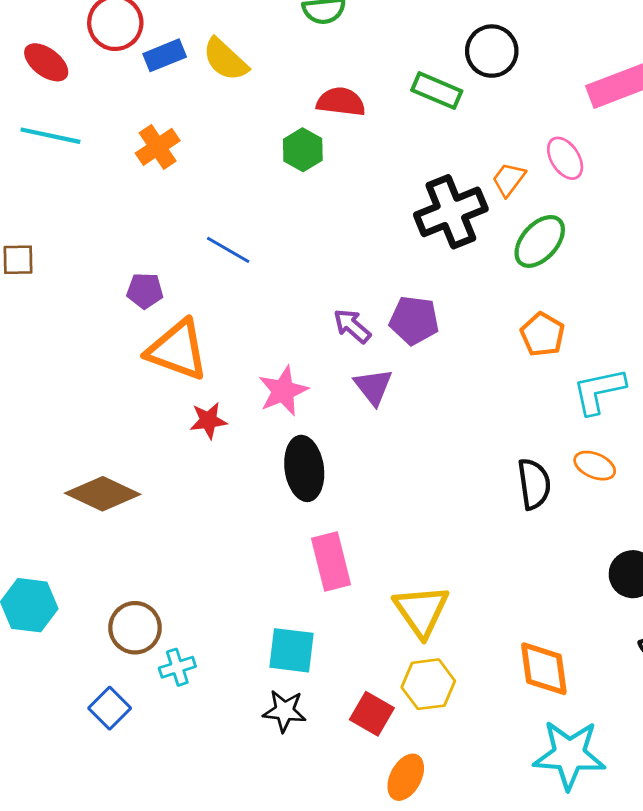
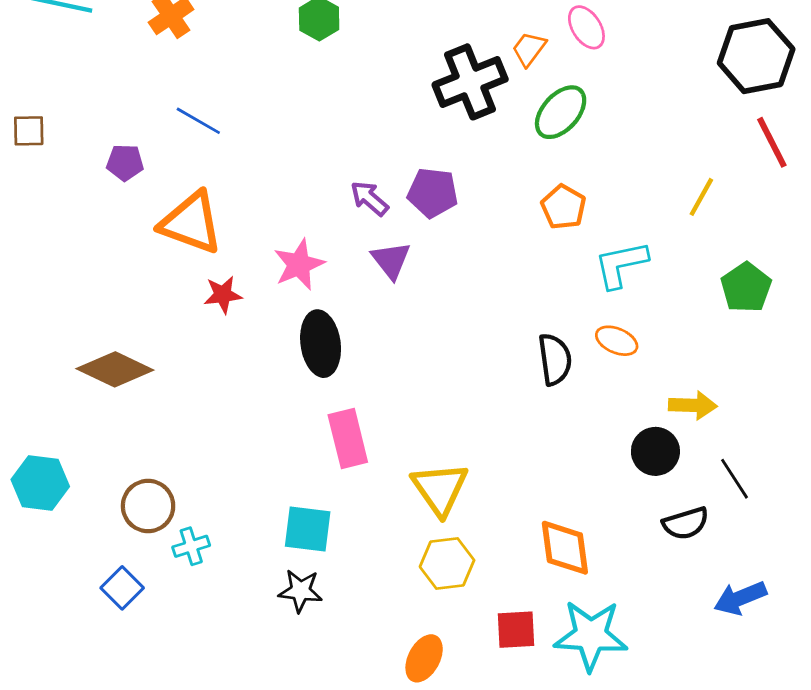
blue line: (228, 250) -> (198, 121), moved
purple pentagon: (145, 291) -> (125, 162), moved
red square: (372, 714) -> (516, 630), moved, turned -33

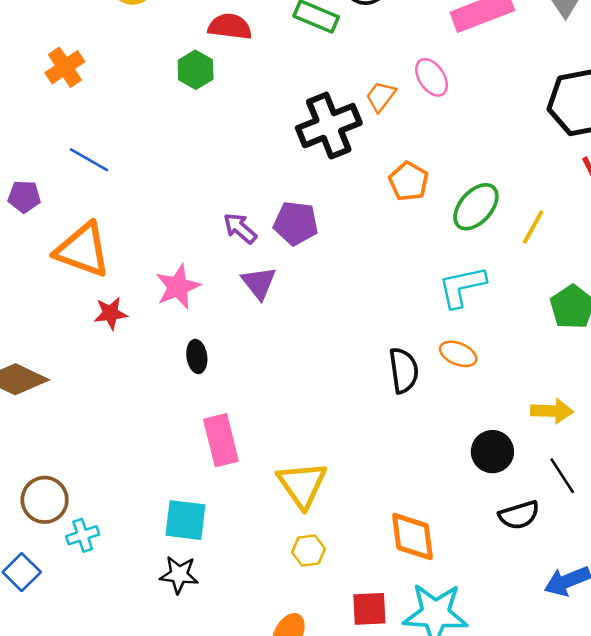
green ellipse: (561, 112) -> (476, 207), moved
orange pentagon: (563, 207) -> (409, 181), moved
black ellipse: (321, 344) -> (197, 356), size x0.6
yellow arrow: (693, 405) -> (552, 411), moved
yellow hexagon: (447, 563) -> (308, 551), size x0.7

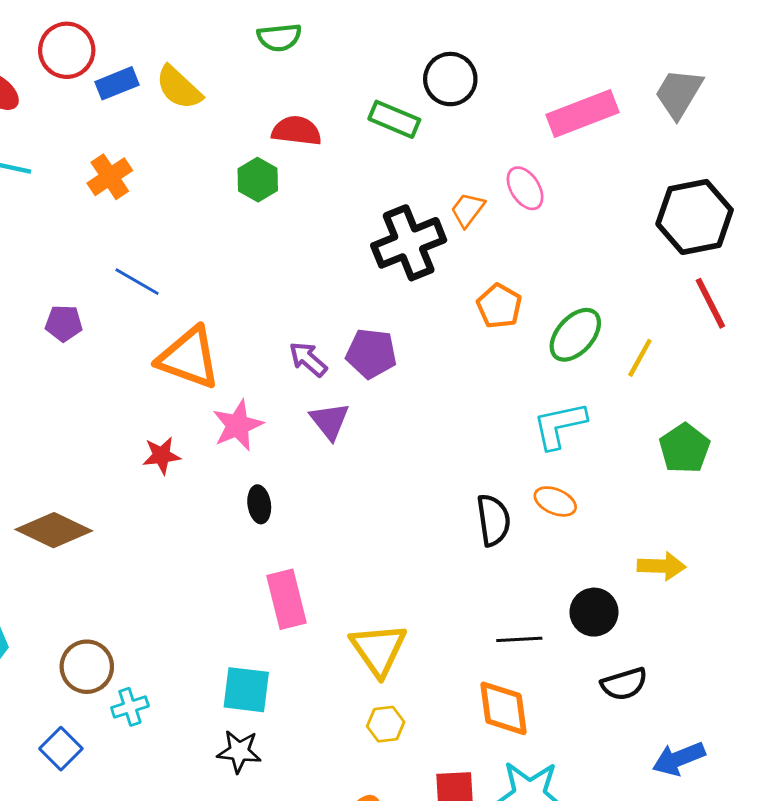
orange triangle: (83, 250) -> (189, 358), moved
black line: (562, 476) -> (519, 639), moved, turned -60

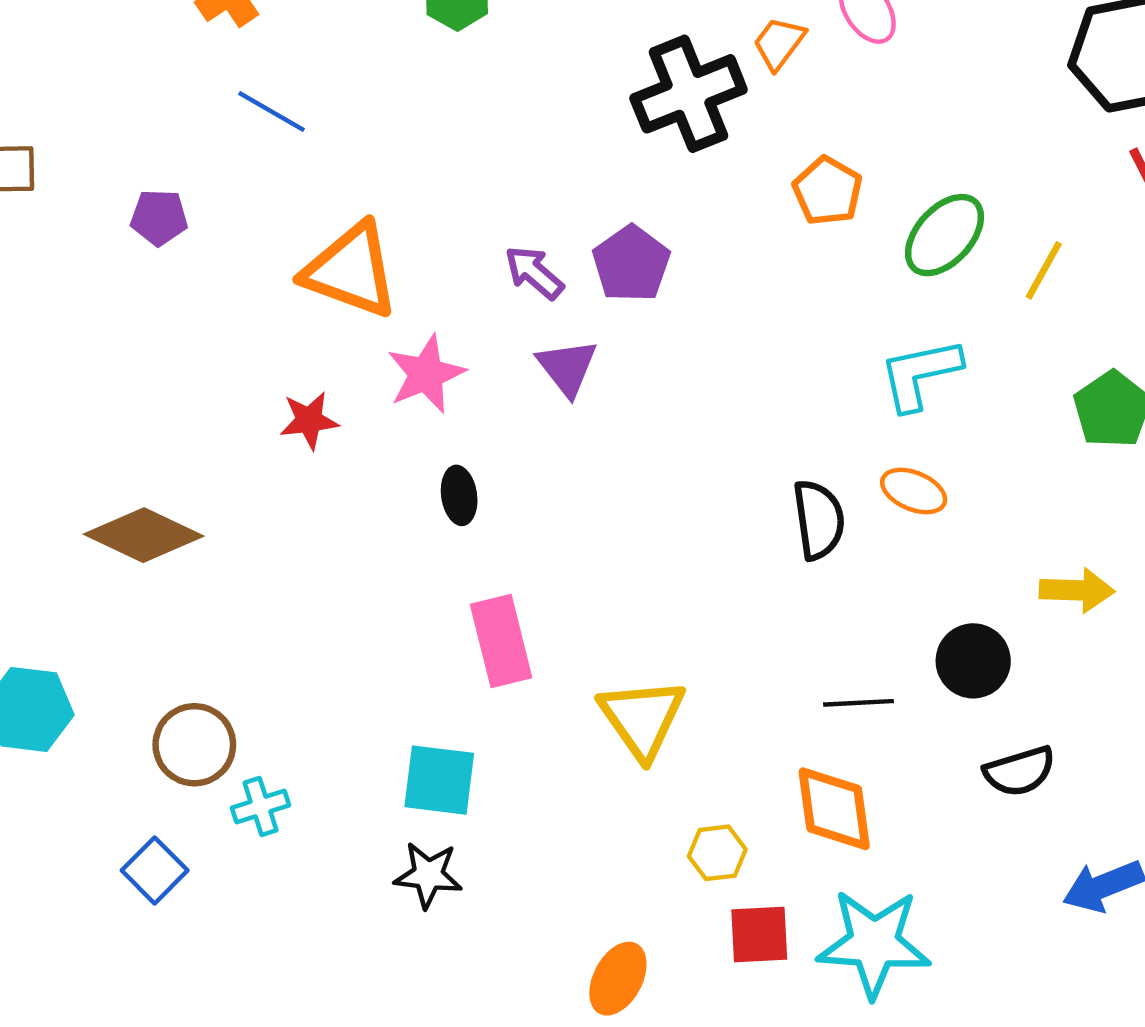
blue line: (137, 282) -> (272, 111), moved
purple pentagon: (371, 353) -> (631, 264), turned 30
yellow hexagon: (386, 724) -> (717, 853), moved

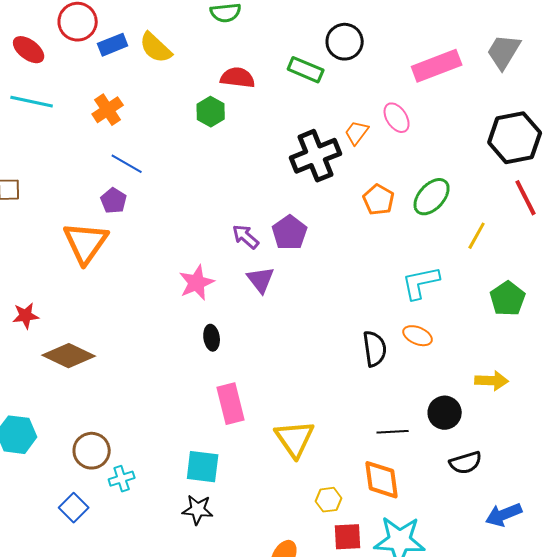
purple pentagon: (159, 217) -> (114, 201), moved, turned 30
green ellipse: (944, 235) -> (432, 197), moved
orange triangle: (351, 270) -> (86, 243), moved, turned 45
red star: (309, 420) -> (26, 316), moved

